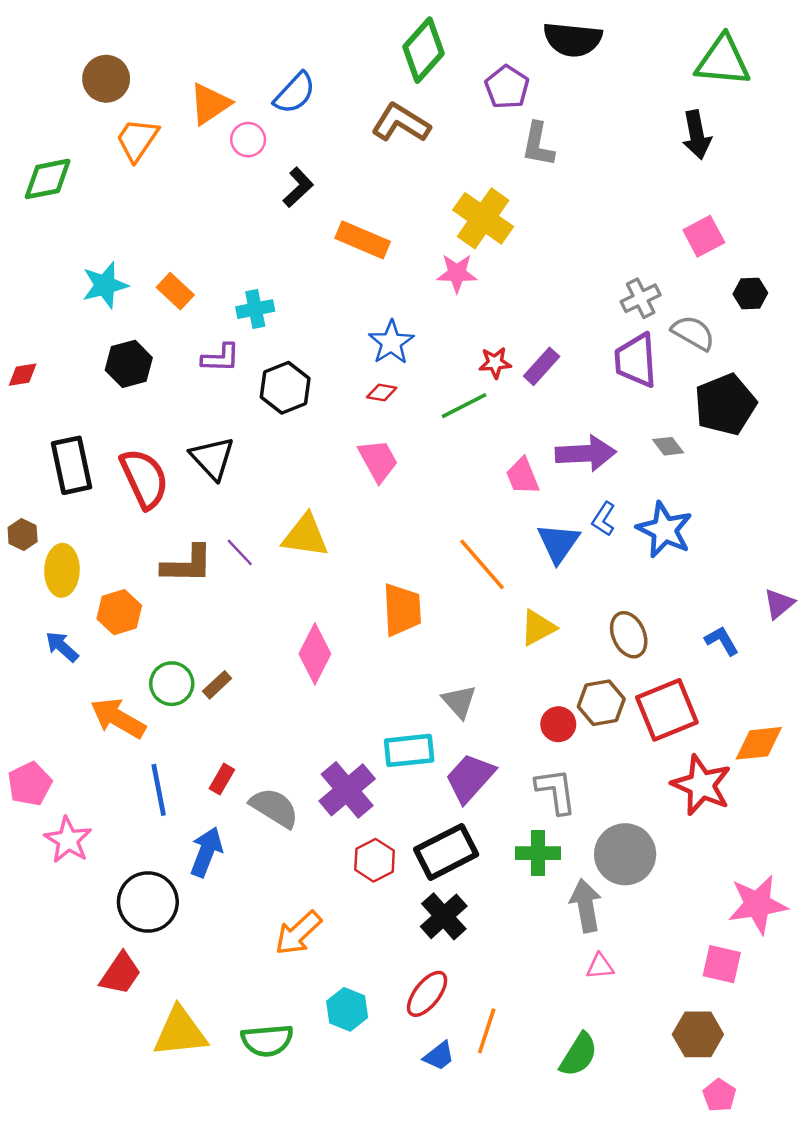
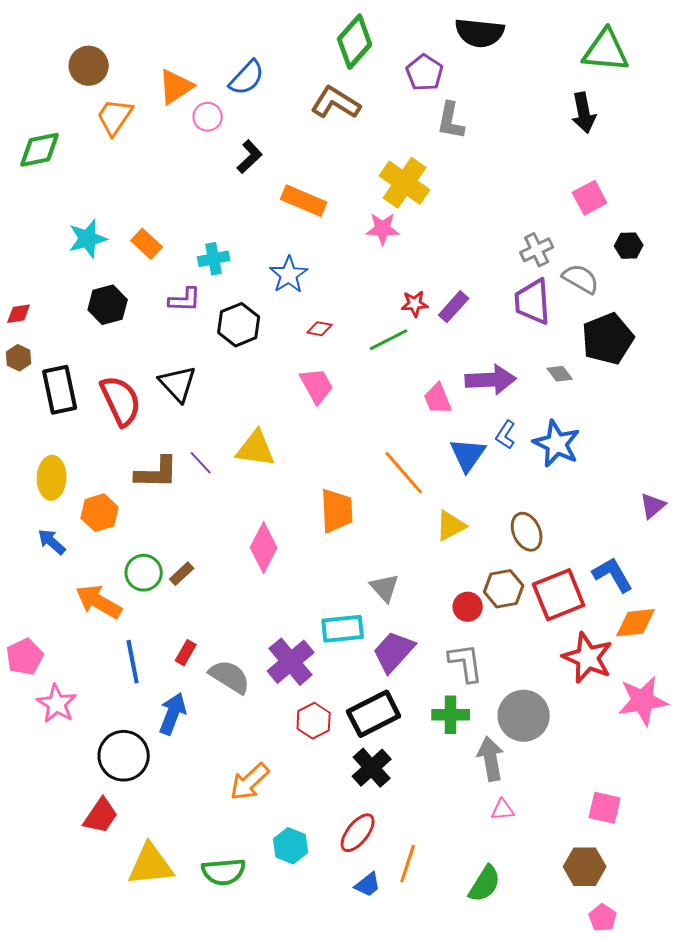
blue star: (391, 342) -> (289, 275), moved
brown hexagon: (23, 535) -> (19, 358), moved
blue L-shape: (722, 641) -> (613, 575), moved, size x1.4
pink star: (758, 904) -> (643, 701), moved

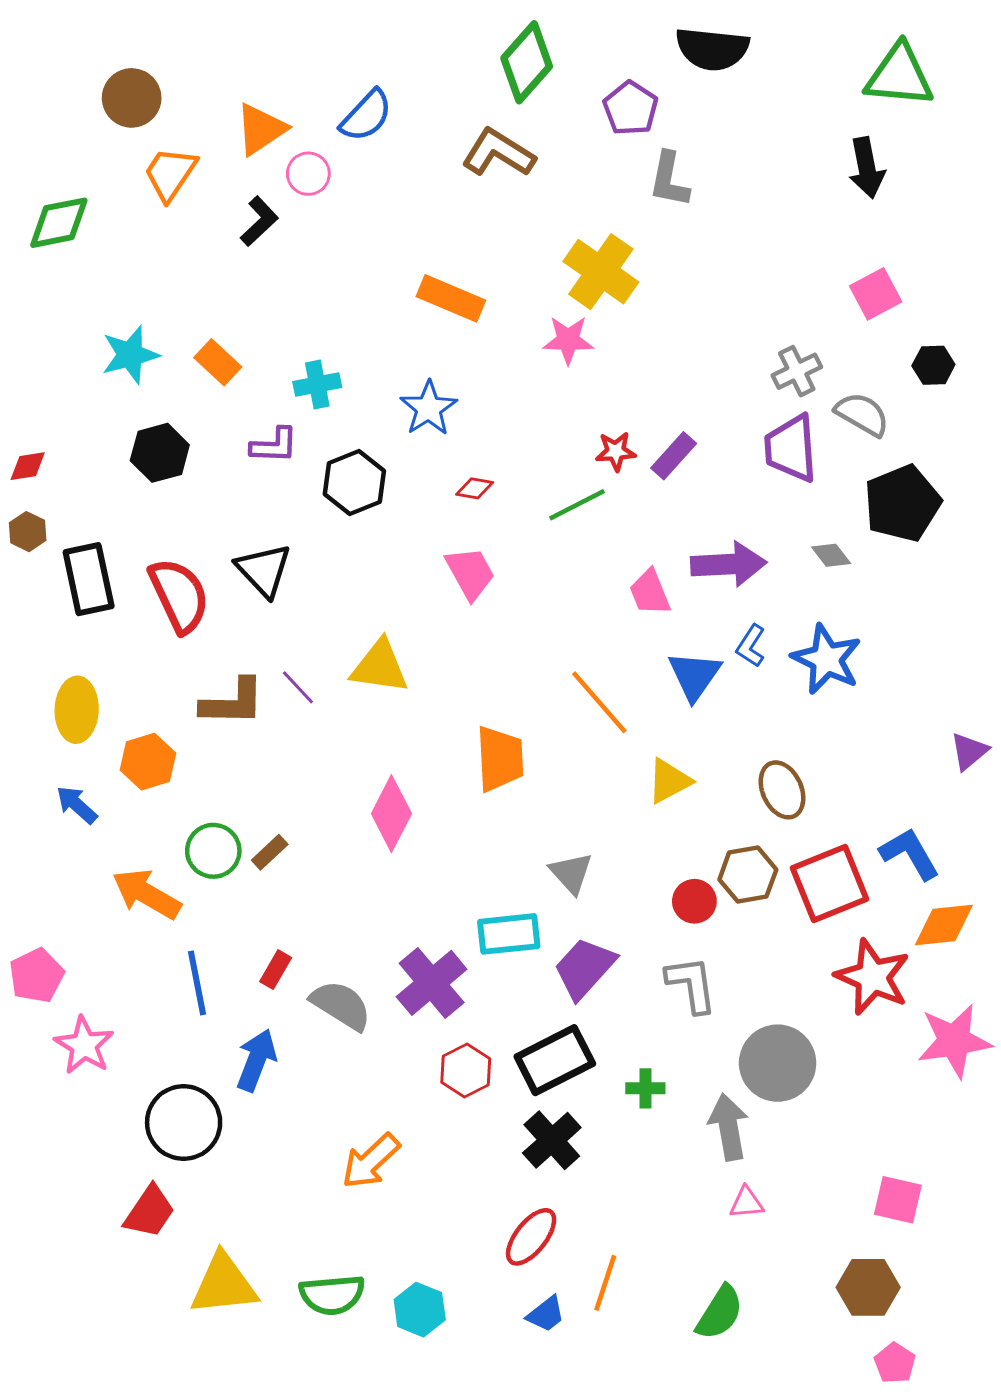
black L-shape: (250, 157) -> (259, 221), moved
green cross: (451, 715) -> (645, 1088), moved, size x0.7
cyan hexagon: (291, 846) -> (420, 1310), moved

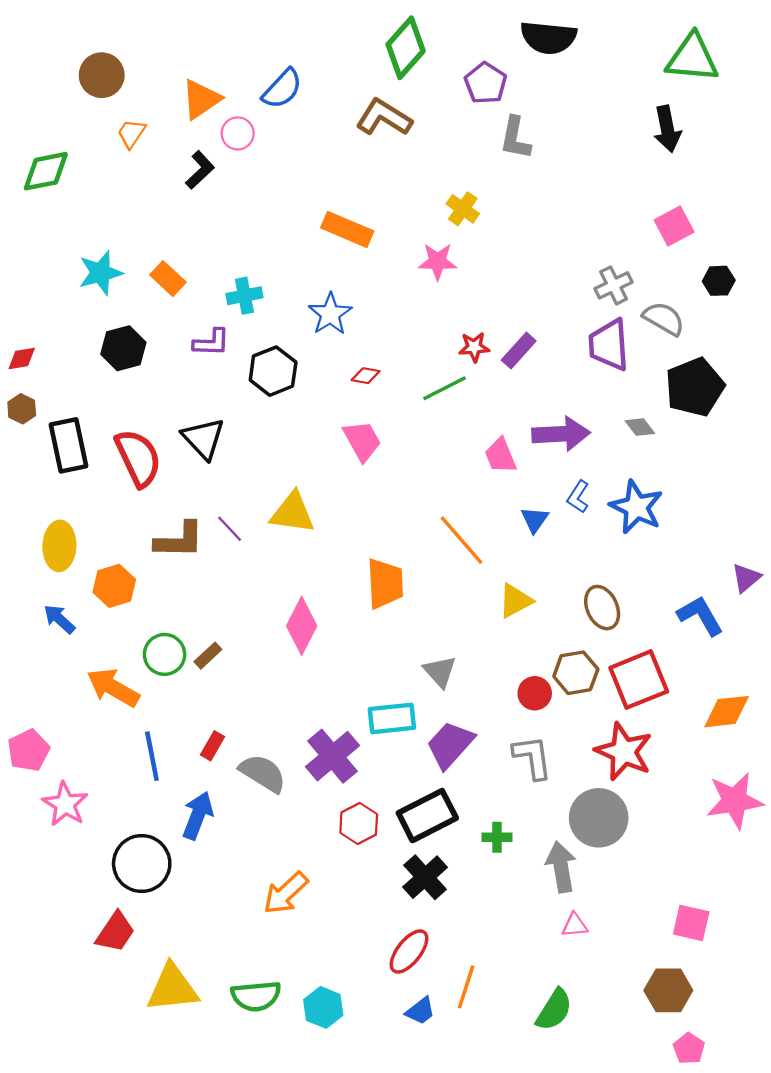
orange trapezoid: (170, 174) -> (131, 133), size x0.7
yellow cross: (601, 272) -> (463, 209), size x0.6
blue triangle: (694, 676) -> (535, 520), size x0.7
blue L-shape: (910, 854) -> (700, 616), moved
red star: (873, 977) -> (624, 752), moved

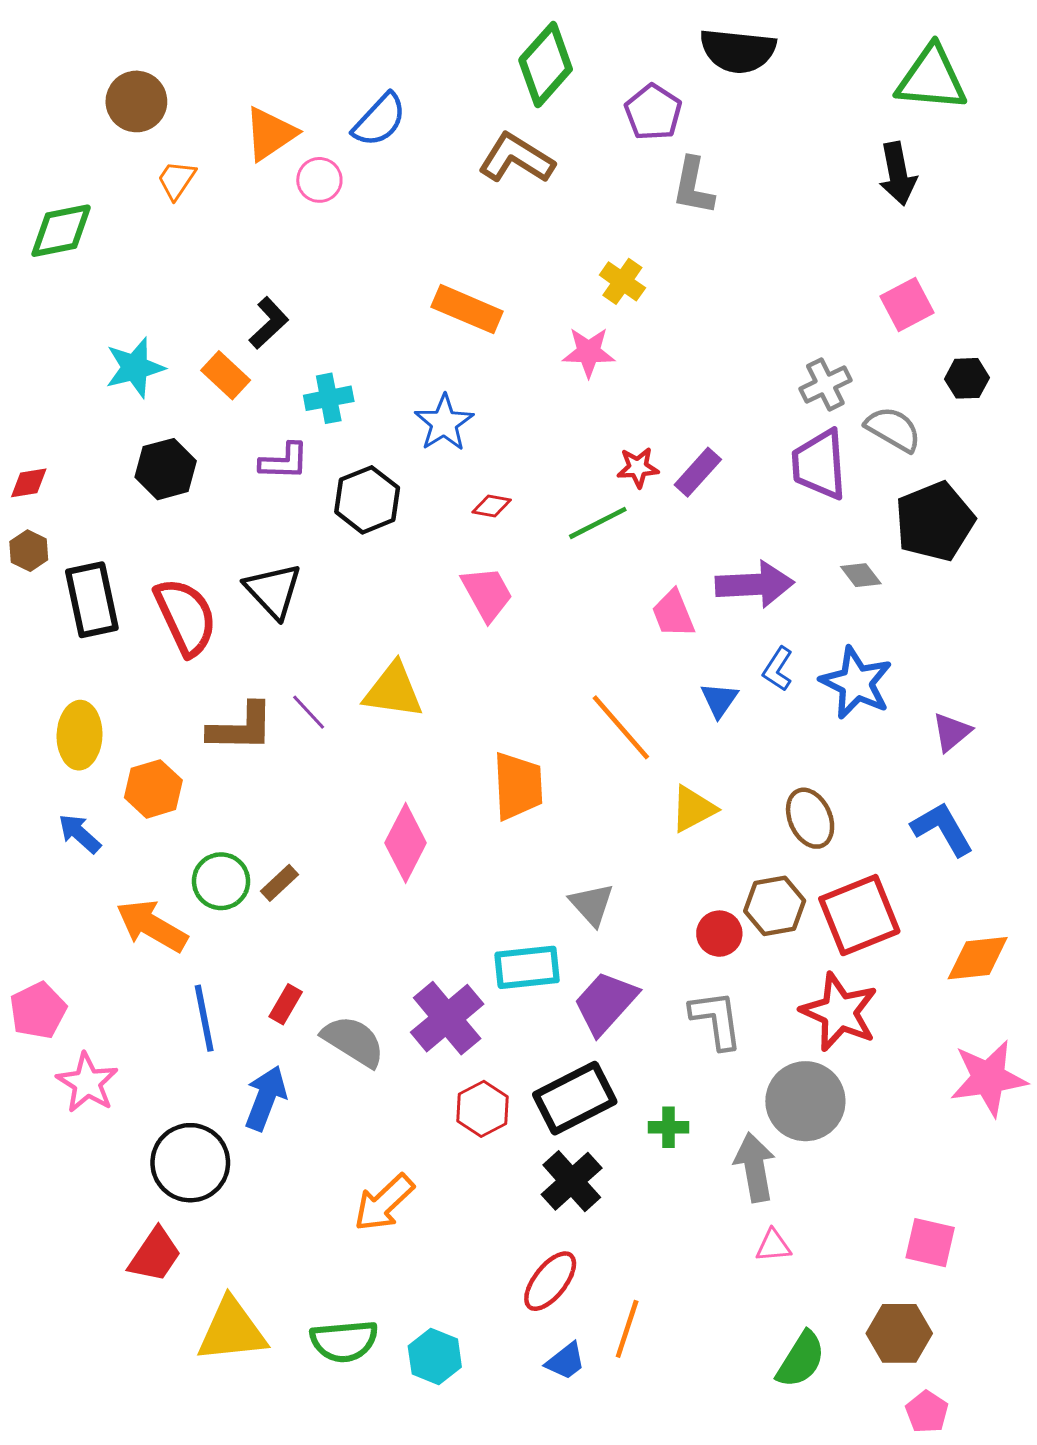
black L-shape: (200, 170) -> (269, 323), moved
purple triangle: (746, 578) -> (952, 732), moved
green semicircle: (554, 1010) -> (801, 1360), moved

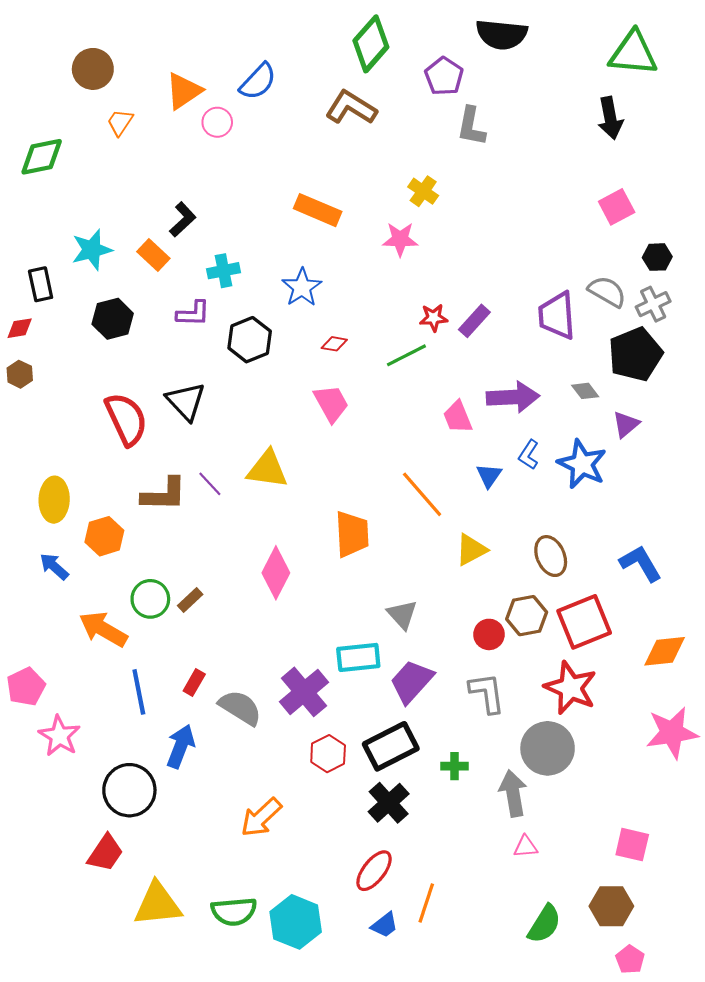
gray cross: (825, 384) -> (653, 304), moved
black rectangle: (92, 600) -> (41, 284), moved, size x0.7
purple triangle: (952, 732) -> (626, 424), moved
cyan hexagon: (435, 1356) -> (296, 922), size x1.4

